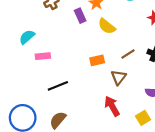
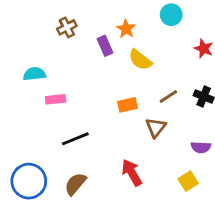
cyan semicircle: (27, 37) -> (34, 74), turned 35
red arrow: (112, 106) -> (132, 173), moved

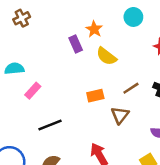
brown cross: (67, 27) -> (22, 18), moved
pink rectangle: (56, 99) -> (33, 91), turned -42

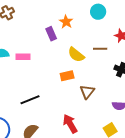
yellow semicircle: (106, 56) -> (76, 55), moved
brown line: (131, 88) -> (100, 49), moved, turned 32
pink rectangle: (33, 91) -> (23, 57), moved, turned 48

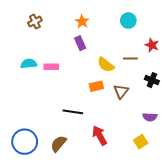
orange star: (66, 22) -> (82, 22), moved
brown triangle: (87, 92) -> (121, 91), moved
black line: (30, 100) -> (73, 112), moved, turned 30

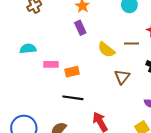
pink rectangle: (51, 67) -> (51, 64), moved
orange rectangle: (96, 86) -> (72, 72), moved

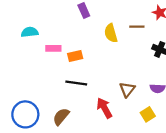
yellow semicircle: (106, 50) -> (111, 33), turned 36
brown triangle: (122, 77) -> (127, 90), moved

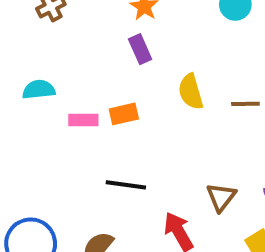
brown line: (137, 27) -> (245, 104), moved
orange rectangle: (75, 56) -> (124, 114), moved

